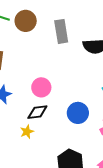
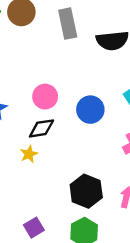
blue circle: (78, 113) -> (90, 110), moved

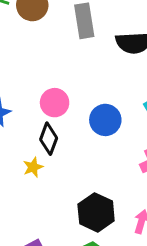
black diamond: (41, 128) -> (49, 139), turned -64

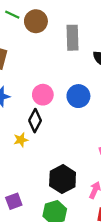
blue circle: (105, 120) -> (78, 96), moved

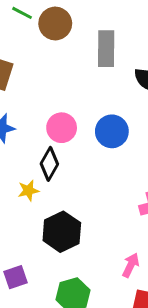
black hexagon: (63, 179) -> (62, 232), moved

